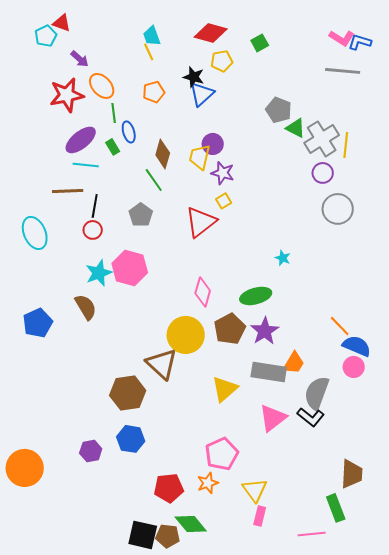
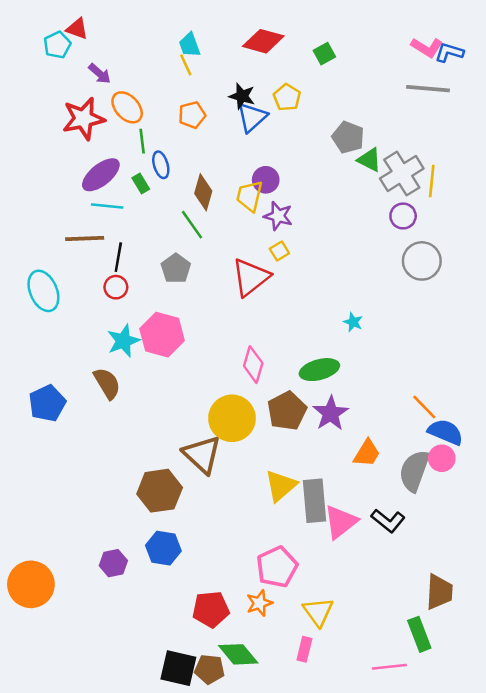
yellow pentagon: (222, 61) -> (287, 97), moved, turned -30
gray rectangle: (269, 372) -> (314, 501), moved, turned 76
gray semicircle: (317, 393) -> (414, 471), moved
pink rectangle: (260, 516) -> (304, 649), moved

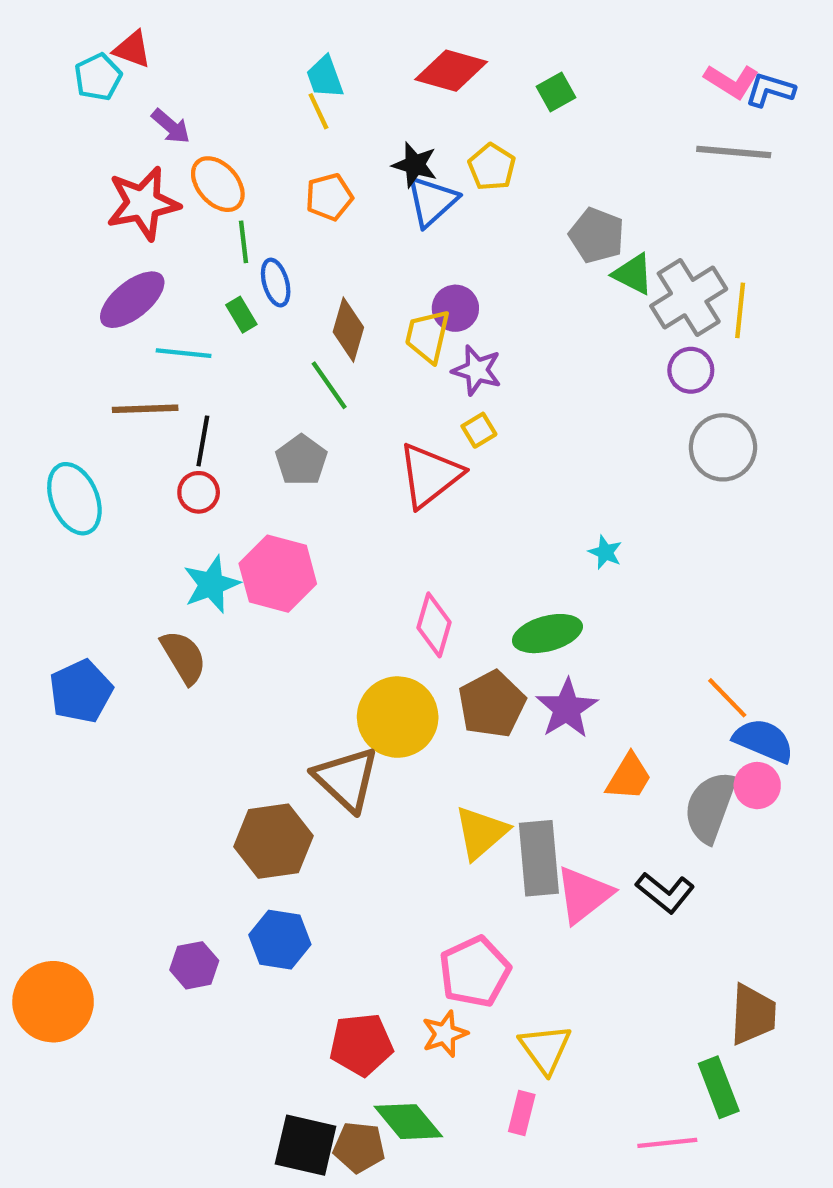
purple ellipse: (101, 175) -> (132, 300), moved

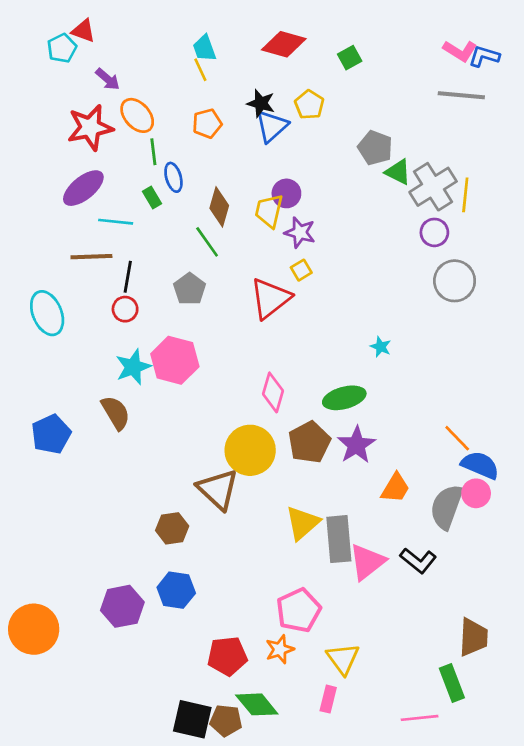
brown hexagon: (273, 841) -> (172, 528), size x0.7
purple hexagon: (194, 965) -> (122, 606), size x1.4

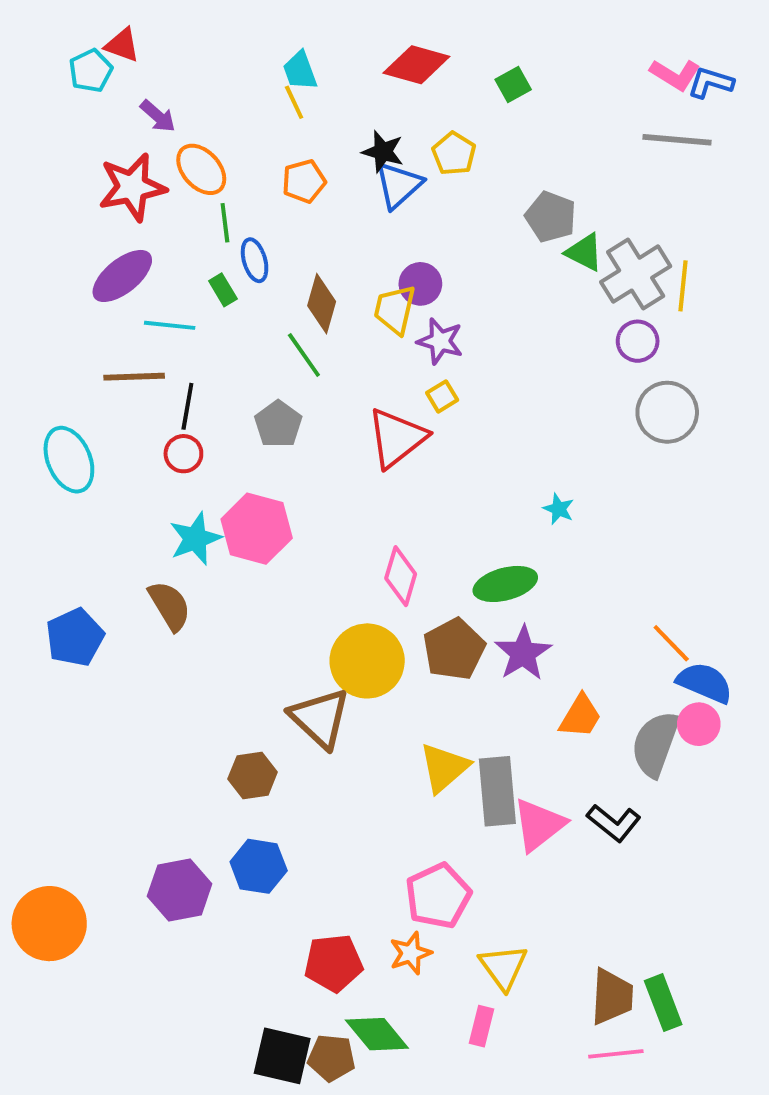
brown trapezoid: (473, 637) -> (612, 997), moved

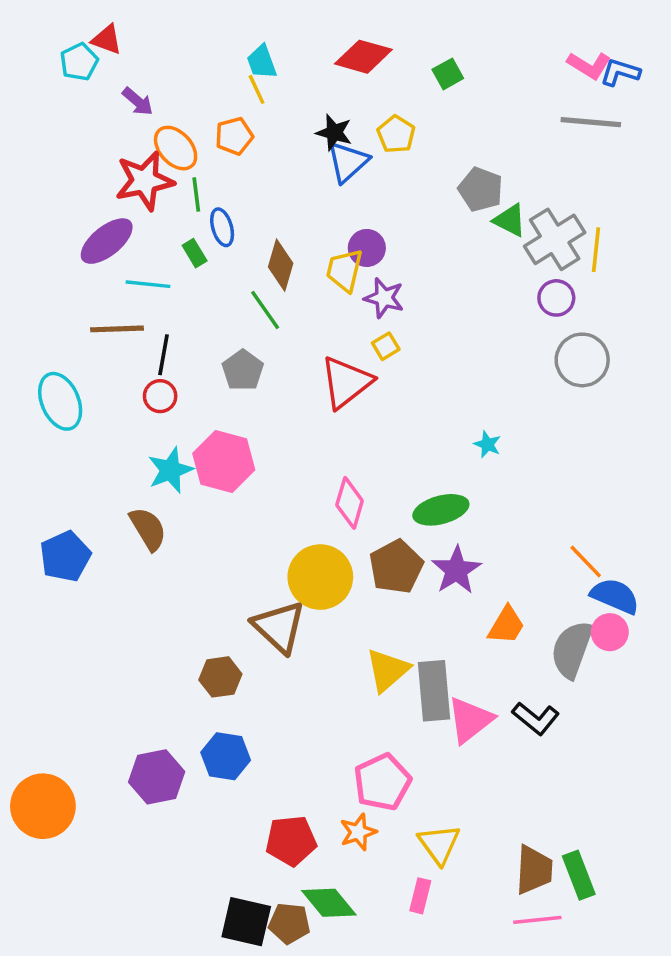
orange pentagon: (304, 181) -> (234, 136), moved
red star: (132, 187) -> (145, 181), moved

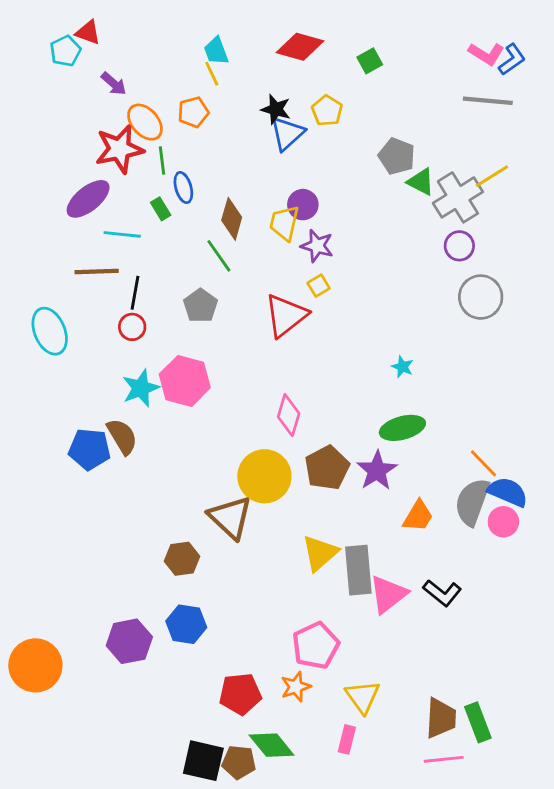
blue L-shape: (620, 72) -> (512, 59), turned 128
yellow line: (596, 250) -> (492, 176), moved, turned 52
green ellipse: (441, 510) -> (402, 428), moved
blue pentagon: (65, 556) -> (89, 449), moved, turned 30
gray semicircle: (572, 649) -> (472, 502), moved

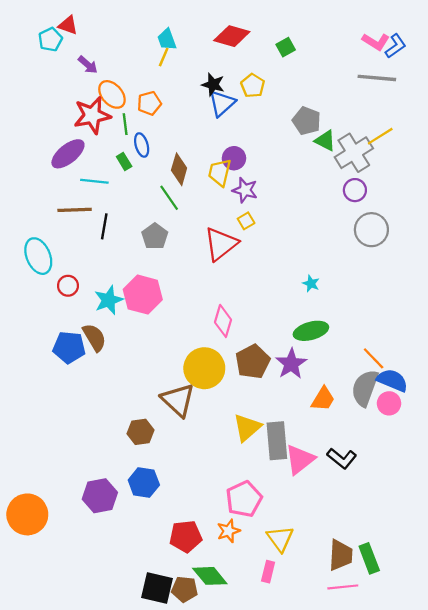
yellow line: (212, 74) -> (164, 57), turned 48
orange pentagon: (193, 112) -> (149, 103), moved
red circle: (132, 327) -> (68, 286), moved

